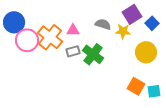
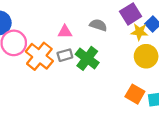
yellow star: (123, 31) -> (139, 32), moved
orange cross: (50, 37) -> (39, 56), moved

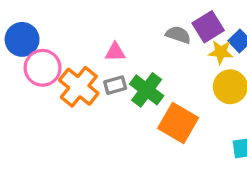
gray semicircle: (98, 25) -> (178, 35), moved
orange square: (135, 94) -> (178, 123), moved, size x1.4

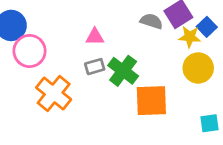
orange cross: (79, 87) -> (54, 94), moved
orange square: (178, 123) -> (151, 101), turned -32

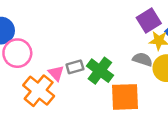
gray semicircle: (151, 21) -> (143, 59), moved
pink triangle: (95, 37) -> (56, 73), moved, turned 48

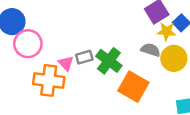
orange cross: (39, 91) -> (49, 80), turned -32
orange square: (125, 97) -> (133, 87), turned 32

